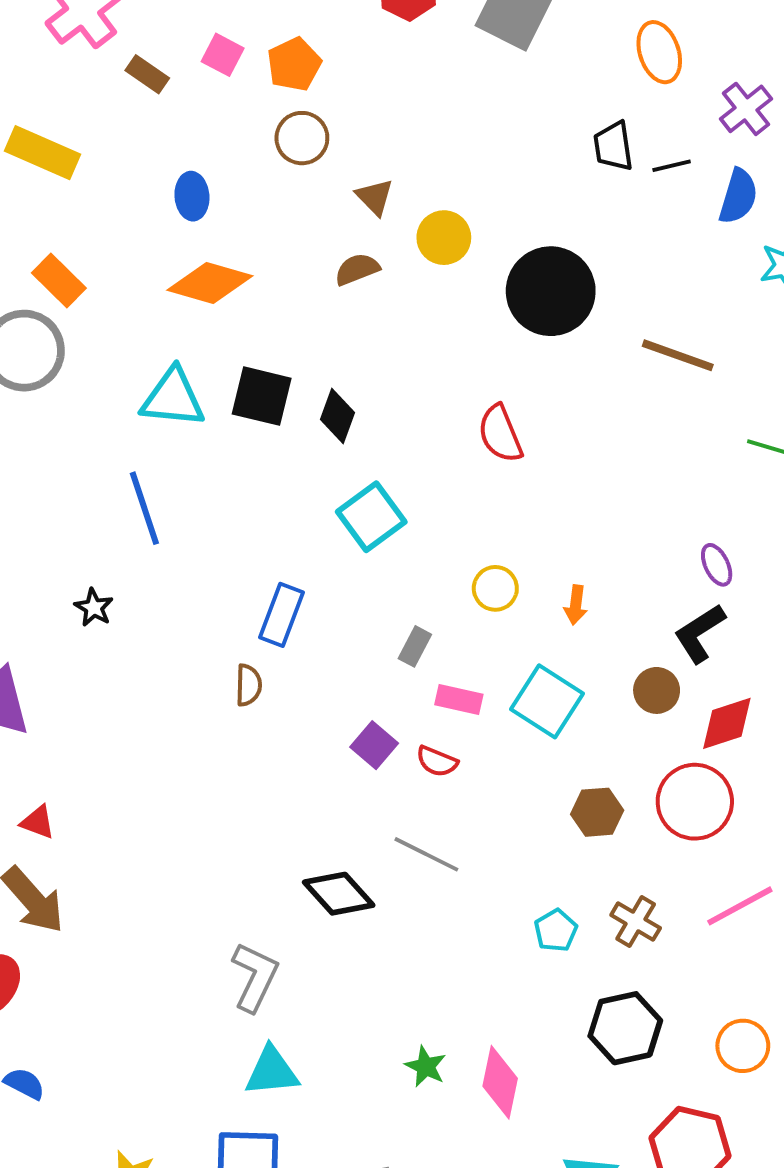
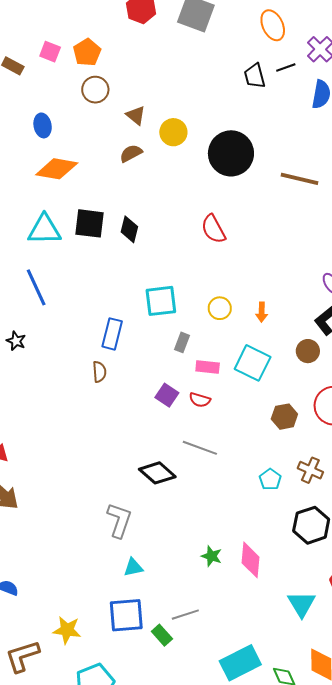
black line: (672, 166) -> (286, 68), moved
cyan square: (371, 517) -> (161, 301), moved, turned 36
cyan triangle: (272, 1071) -> (133, 567), size x0.7

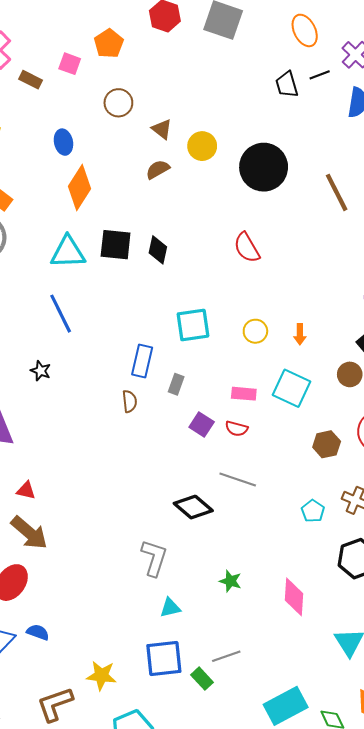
orange pentagon: (87, 52) -> (109, 44), moved
orange diamond: (57, 169) -> (79, 188), turned -66
brown line: (299, 179) -> (337, 192), turned 51
gray rectangle: (182, 342) -> (176, 384), moved
green star: (212, 556) -> (230, 581), moved

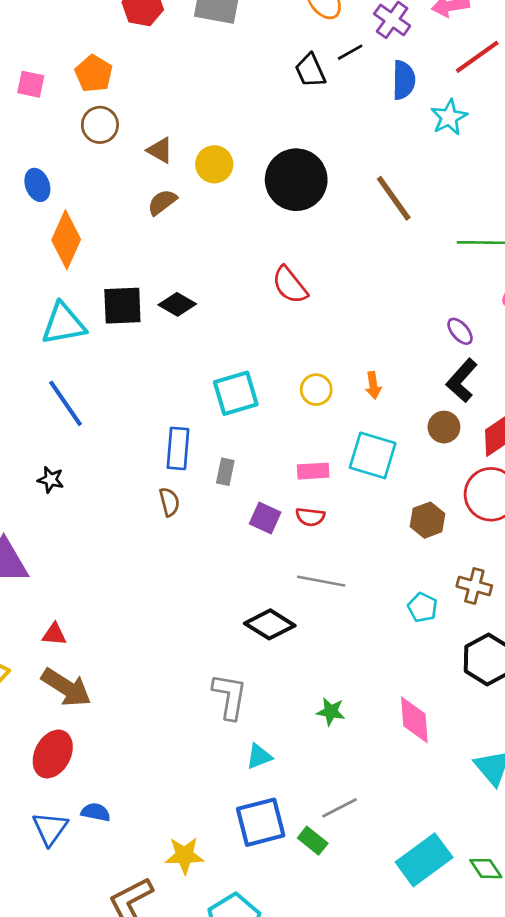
orange pentagon: (109, 44) -> (94, 74), moved
black diamond: (158, 250) -> (177, 304), turned -64

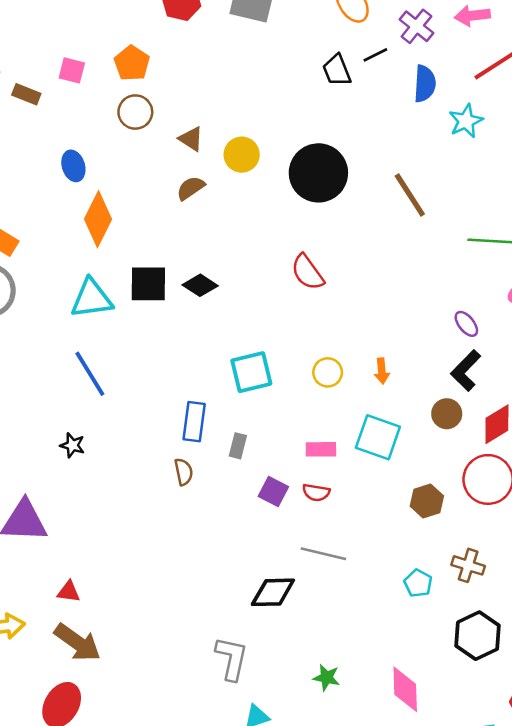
black diamond: (270, 624) -> (273, 592), turned -36

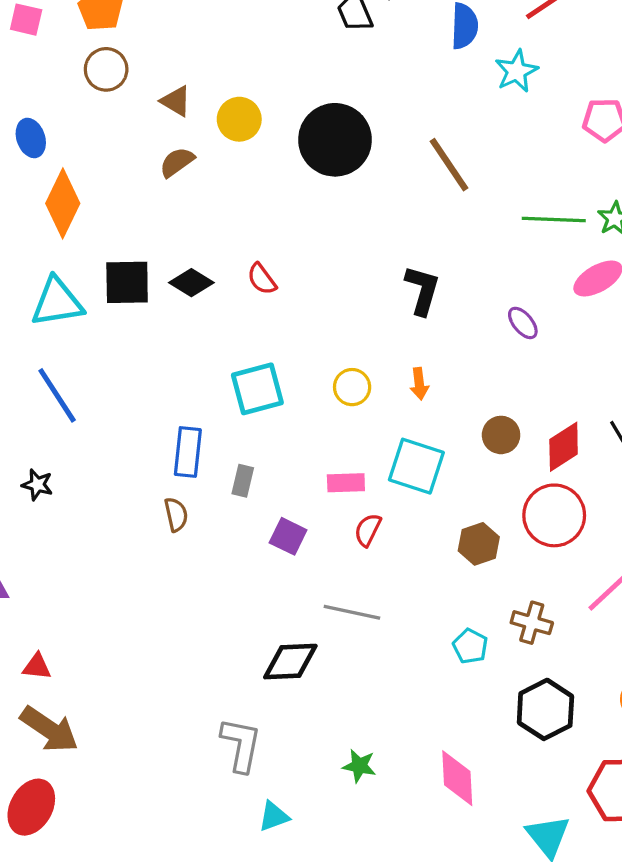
red semicircle: (307, 272) -> (262, 279), moved, size x0.7
black L-shape: (466, 370) -> (422, 290), moved, turned 153
red semicircle: (316, 492) -> (368, 530), moved, turned 108

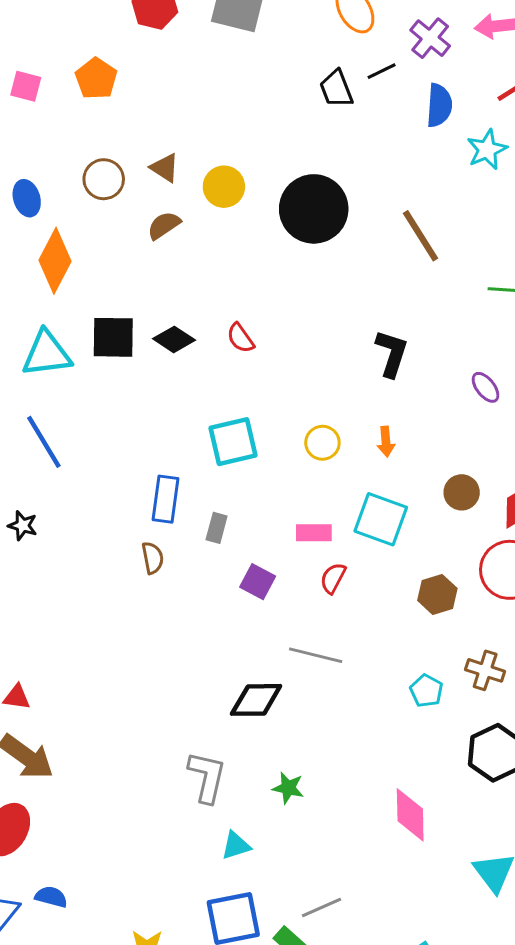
brown circle: (106, 69) -> (104, 179), moved
green star: (359, 766) -> (288, 788), moved

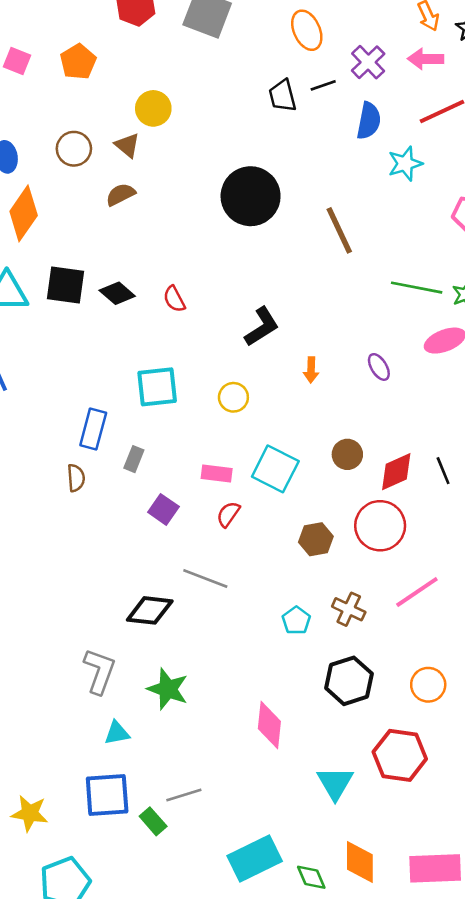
yellow circle: (224, 187) -> (153, 108), moved
black L-shape: (392, 353) -> (262, 327), moved, turned 33
orange arrow: (386, 442) -> (311, 370), moved
green star: (288, 788) -> (168, 689), size x1.5

